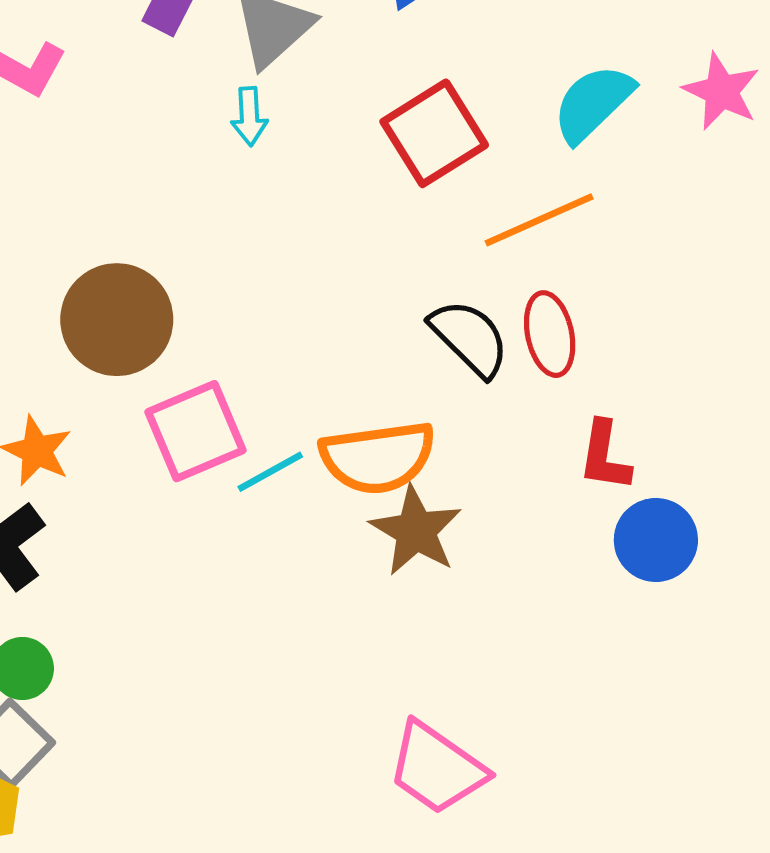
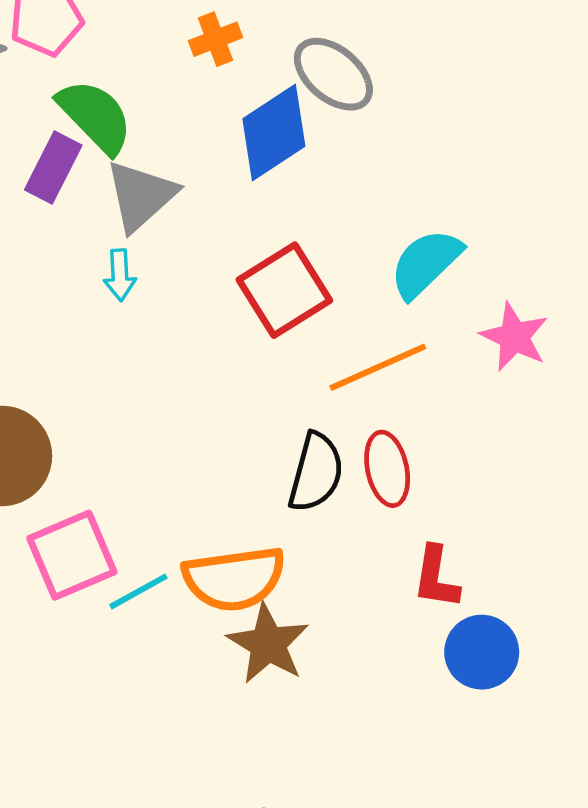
pink star: (721, 91) -> (514, 337), moved
black semicircle: (470, 338) -> (316, 472), turned 60

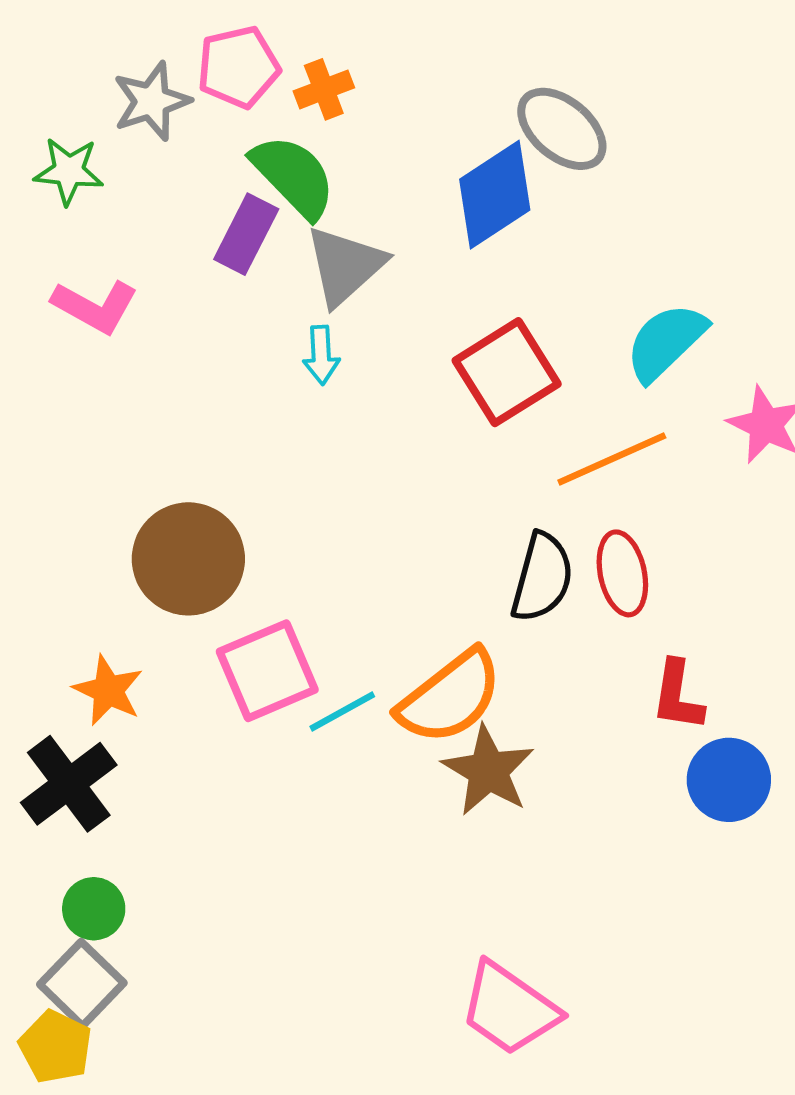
orange cross: (215, 39) -> (324, 89), moved
orange semicircle: (234, 579) -> (450, 697), turned -30

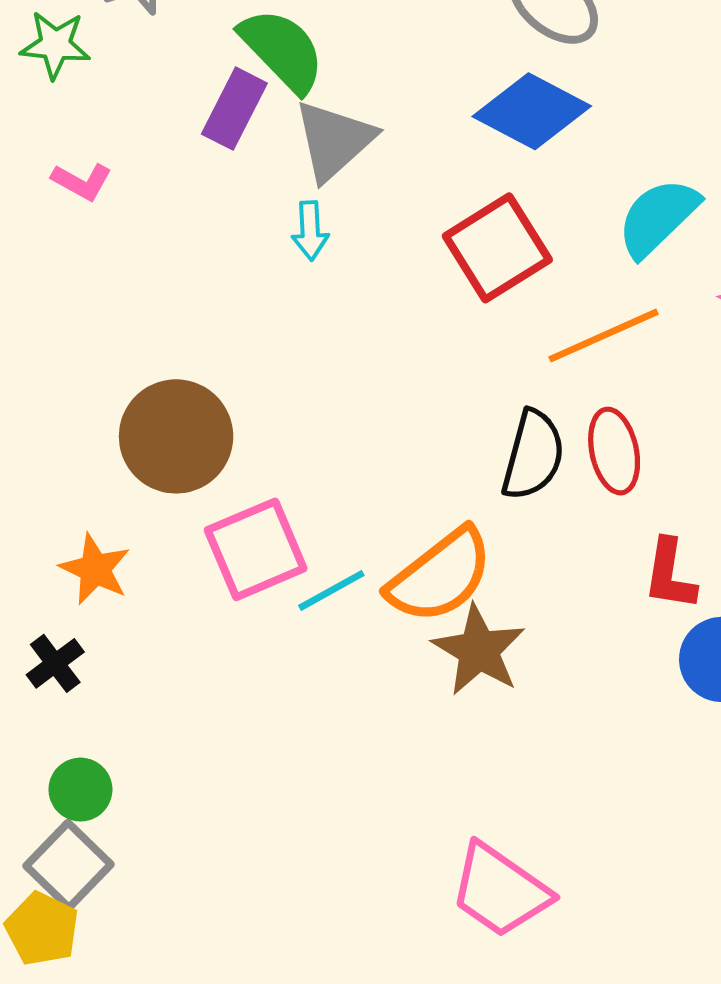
blue diamond: (495, 195) -> (532, 111), moved, turned 61
pink L-shape: (95, 306) -> (82, 182), size x0.7
black cross: (69, 784) -> (55, 663), size x0.6

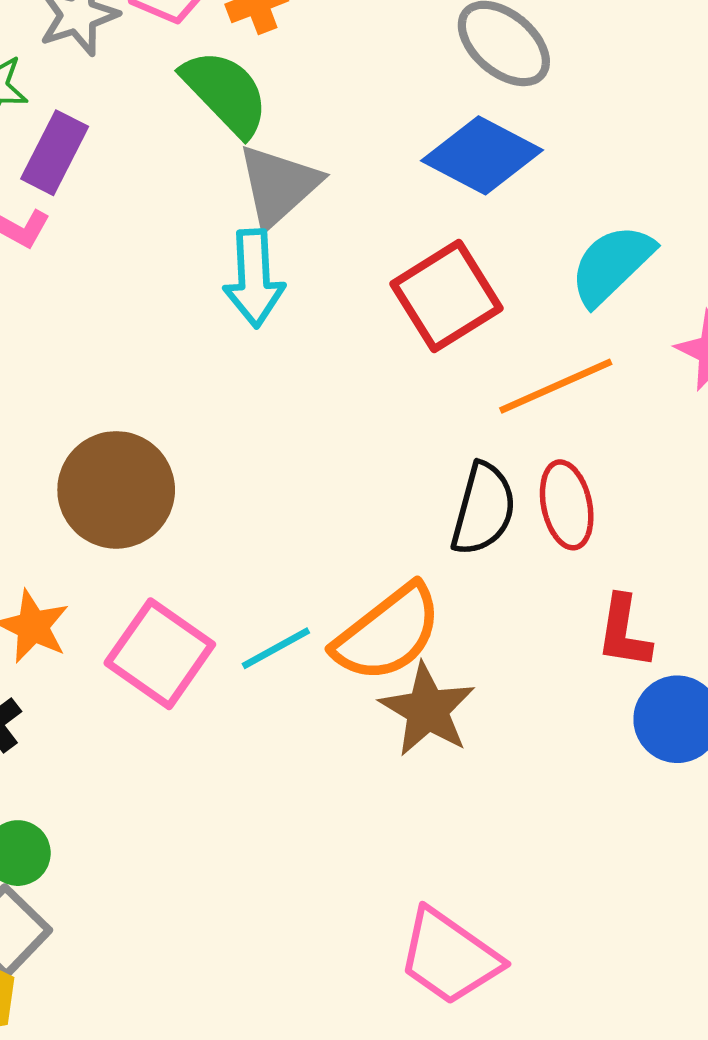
purple rectangle: (234, 109) -> (55, 153), moved
cyan arrow: (310, 231) -> (254, 278), size x1.6
pink square: (256, 549) -> (160, 654), moved, turned -32

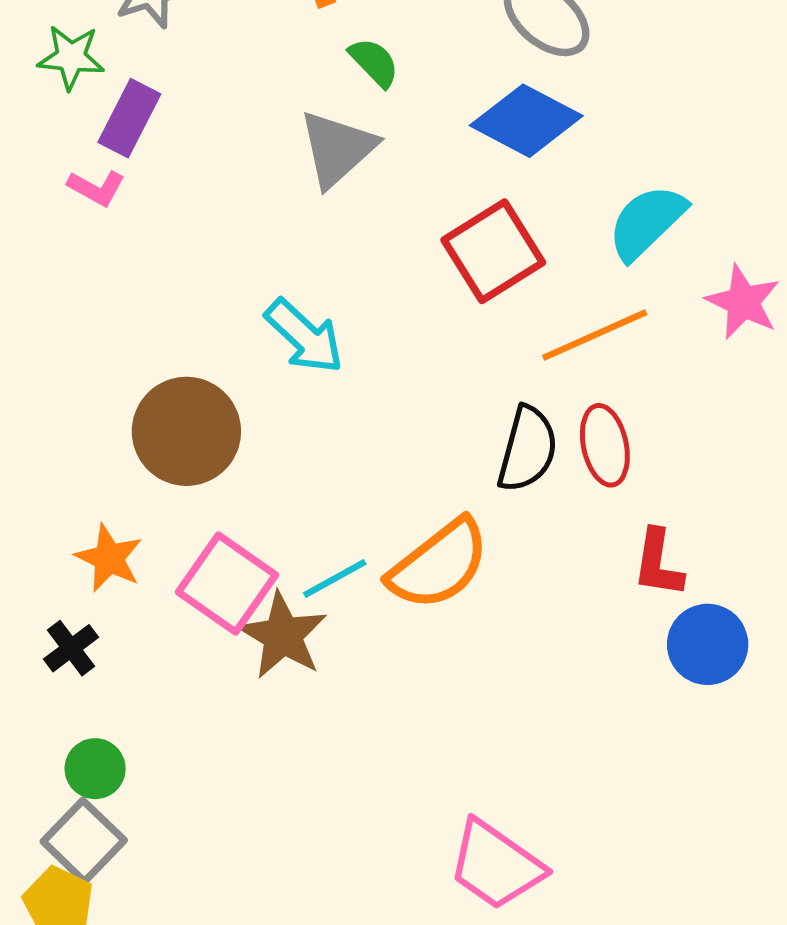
green semicircle: (225, 93) -> (374, 62), moved, size x0.6
cyan arrow: (254, 278) -> (304, 336), moved, turned -44
brown star: (427, 710) -> (283, 636), moved

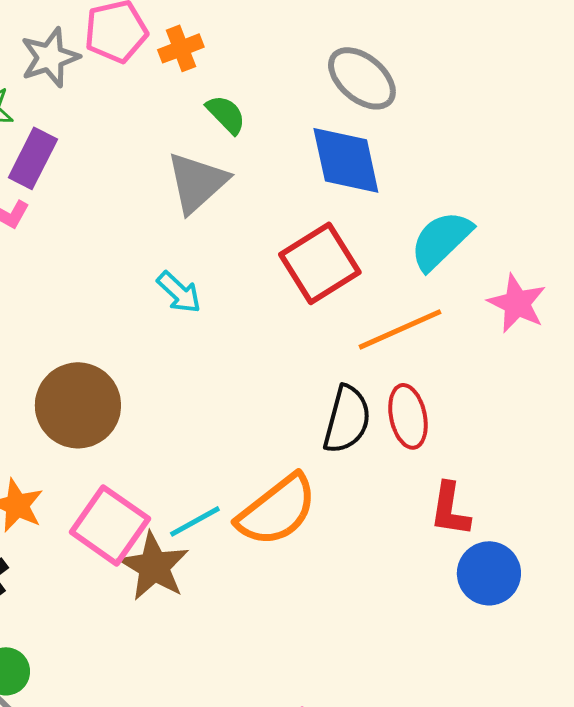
blue diamond: (526, 121) -> (346, 160), turned 50
cyan arrow: (304, 336) -> (179, 292), moved, size x0.7

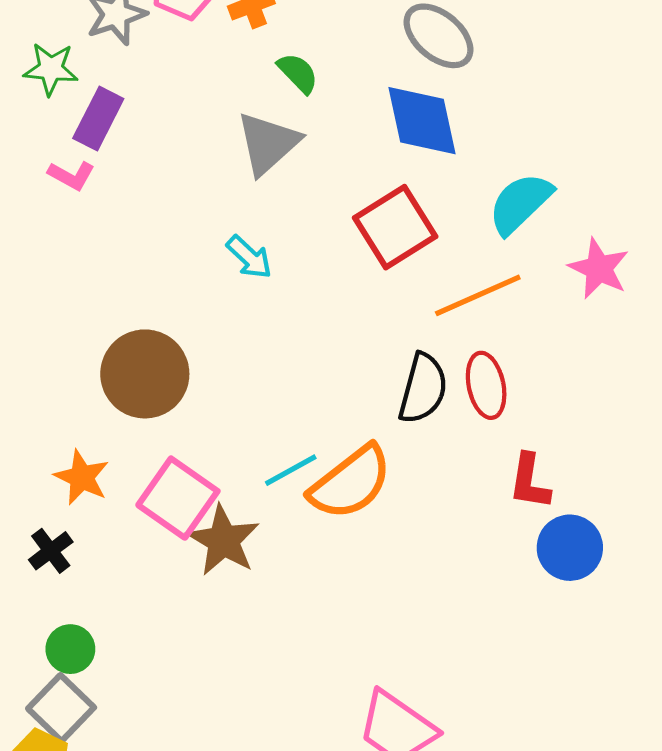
cyan line: (195, 521) -> (291, 470), moved

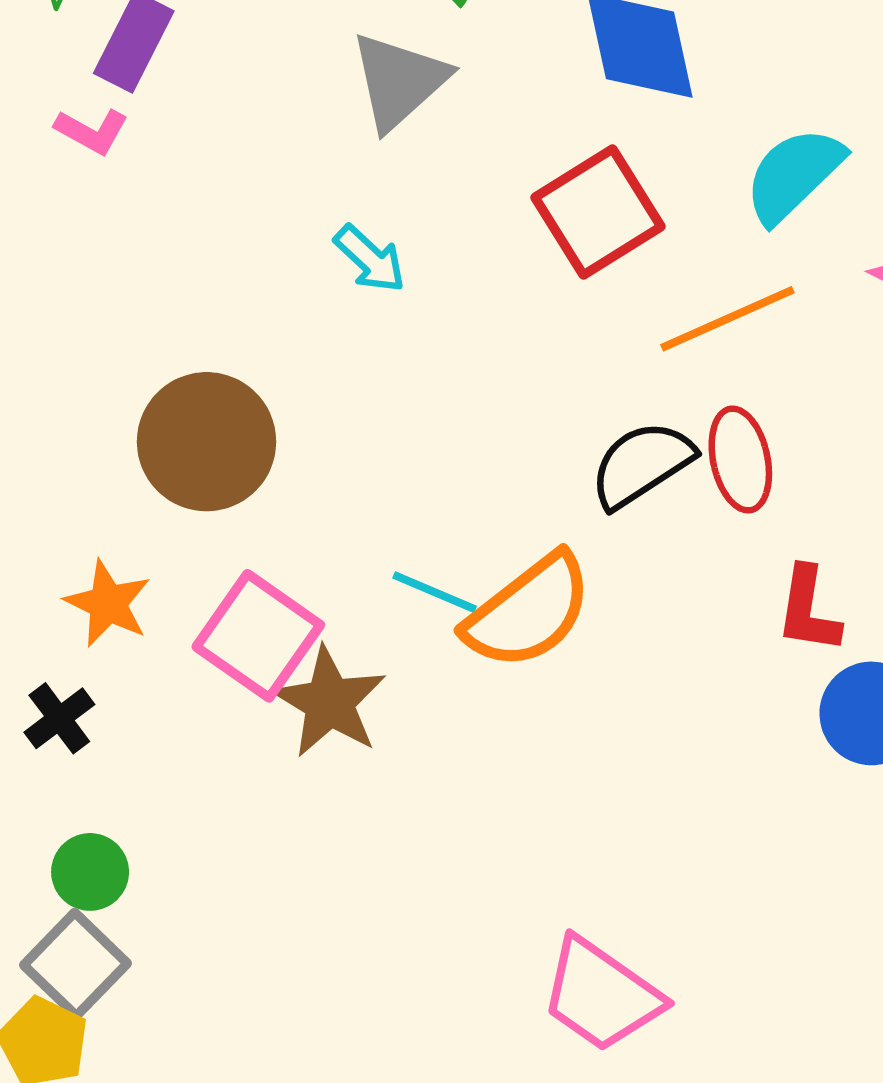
black semicircle: (423, 388) -> (642, 464), turned -138
cyan line: (291, 470) -> (435, 592), turned 52

